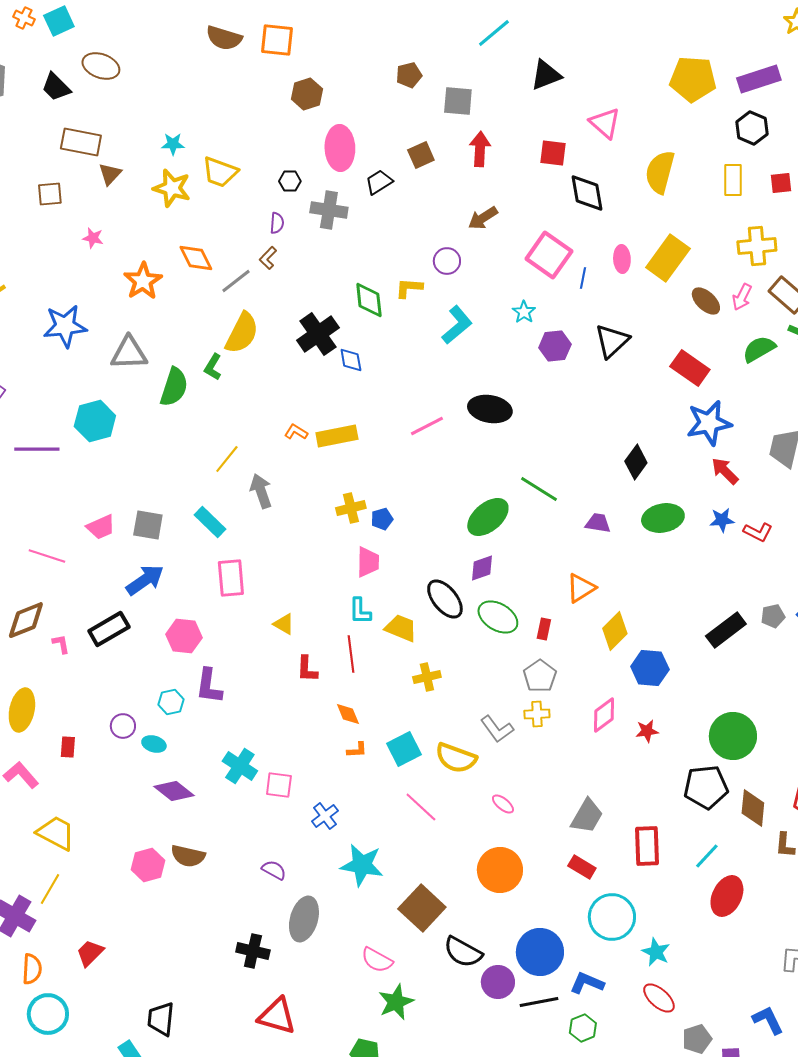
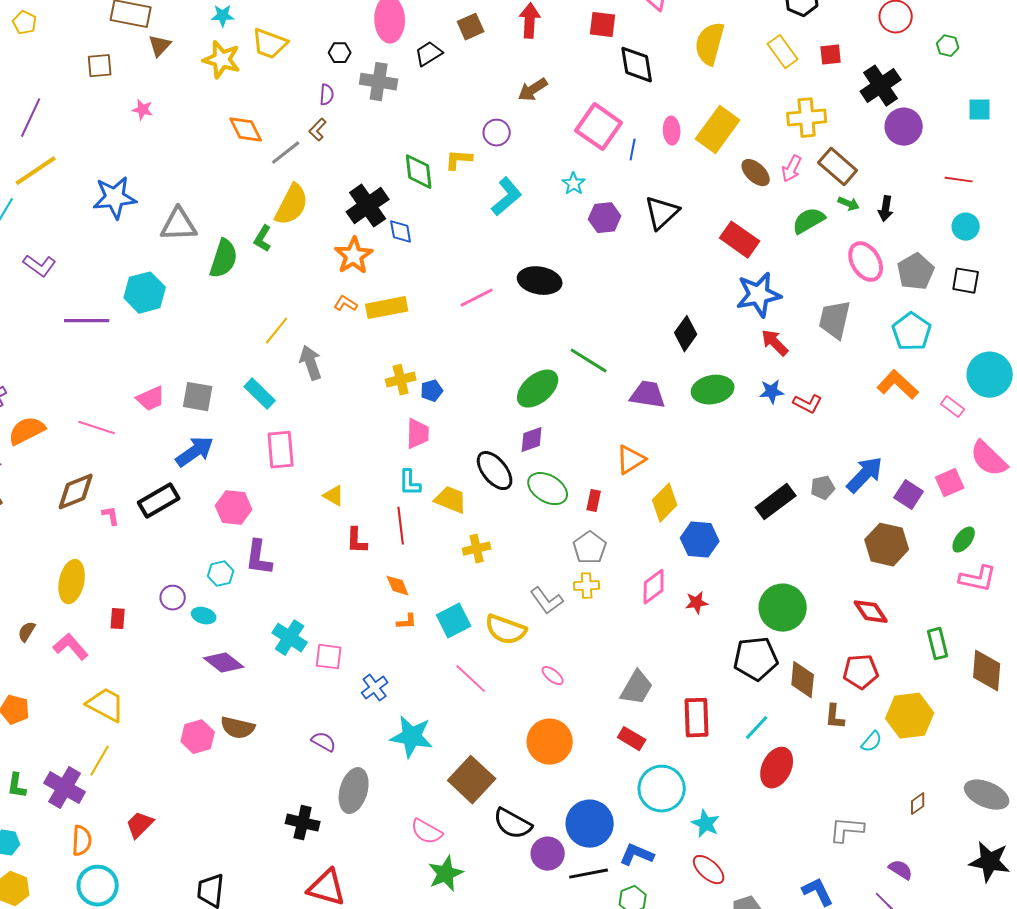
yellow rectangle: (733, 180) -> (783, 52), turned -36
orange star: (143, 281) -> (354, 256), moved
purple trapezoid: (598, 523) -> (648, 395), size x1.4

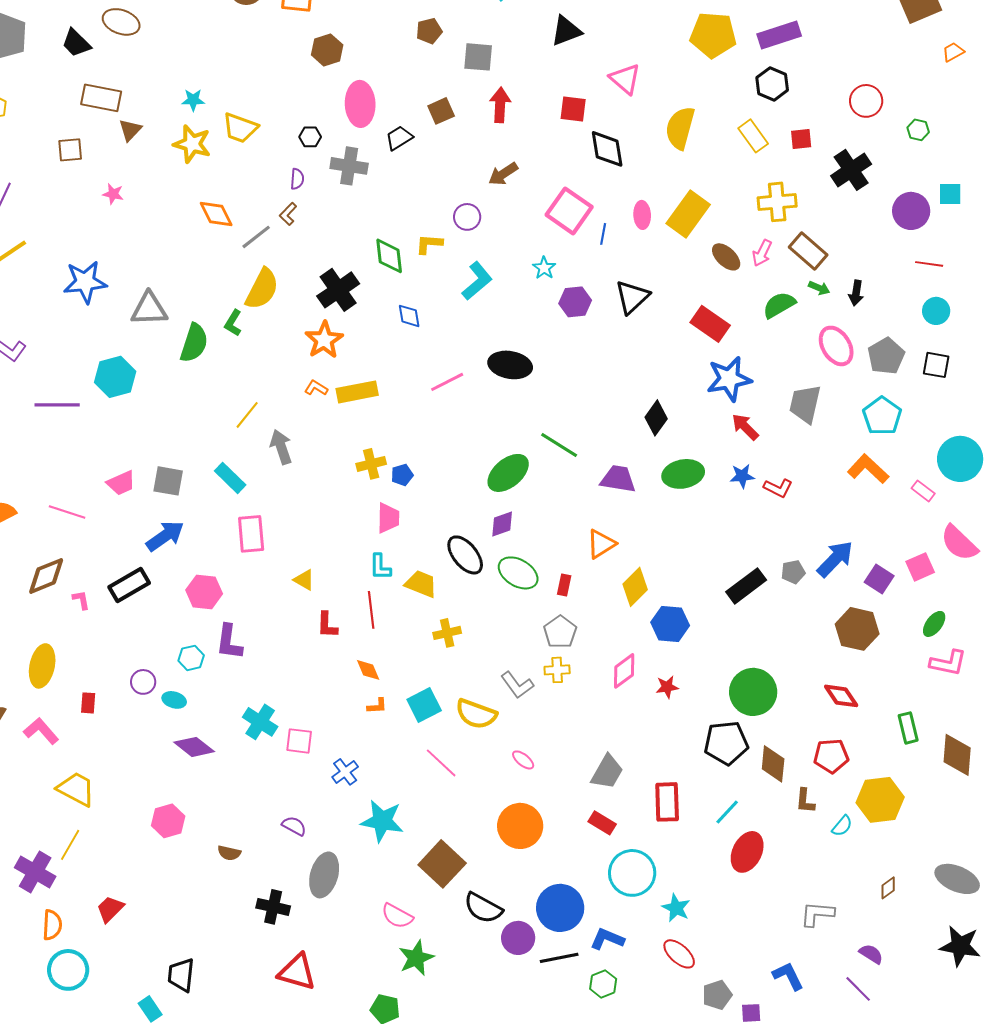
purple circle: (904, 127) -> (911, 211), moved
blue diamond: (401, 232) -> (409, 316), moved
brown semicircle: (238, 728) -> (229, 853), moved, size x0.7

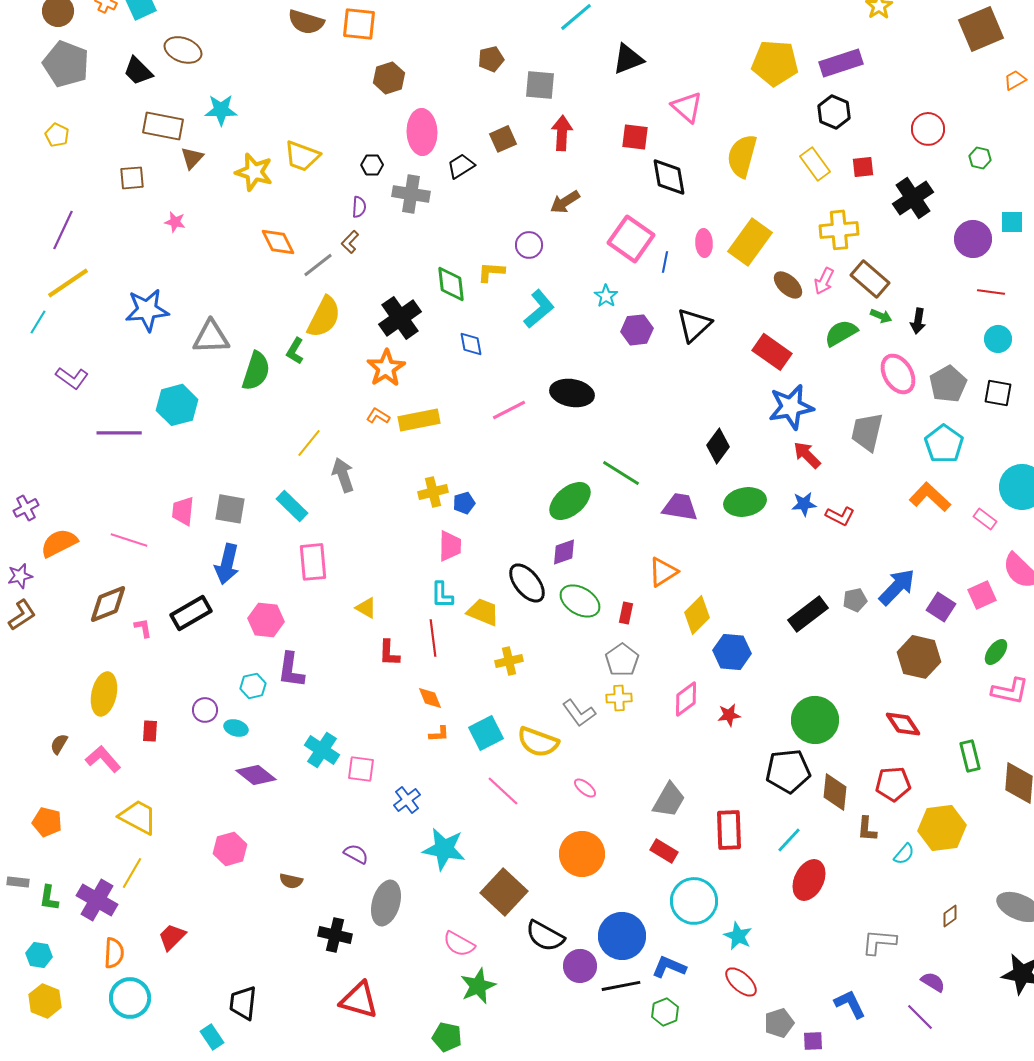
cyan star: (193, 100) -> (221, 110), moved, size x1.4
pink trapezoid: (121, 483) -> (183, 511), turned 120
blue arrow: (165, 536) -> (227, 564), turned 138

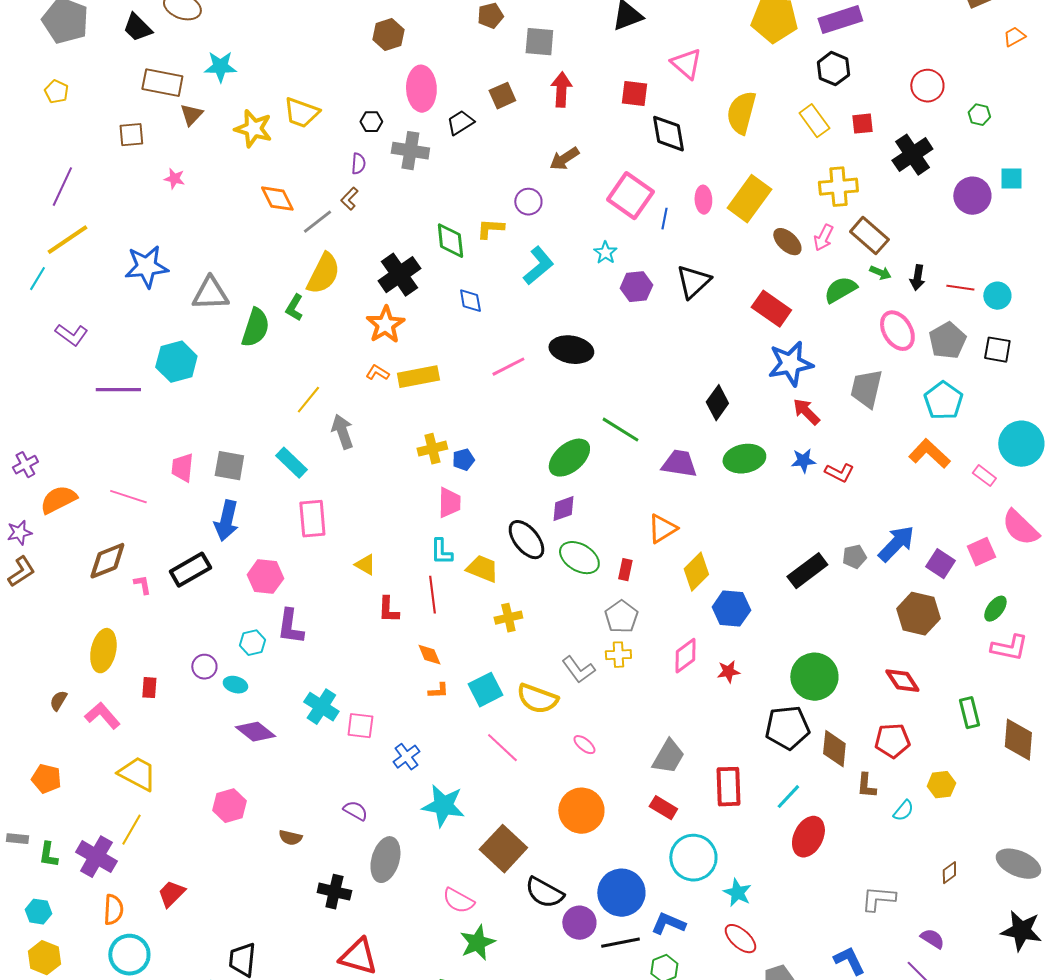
red line: (991, 292) -> (960, 288), moved
yellow hexagon: (942, 828) -> (941, 785), size x0.6

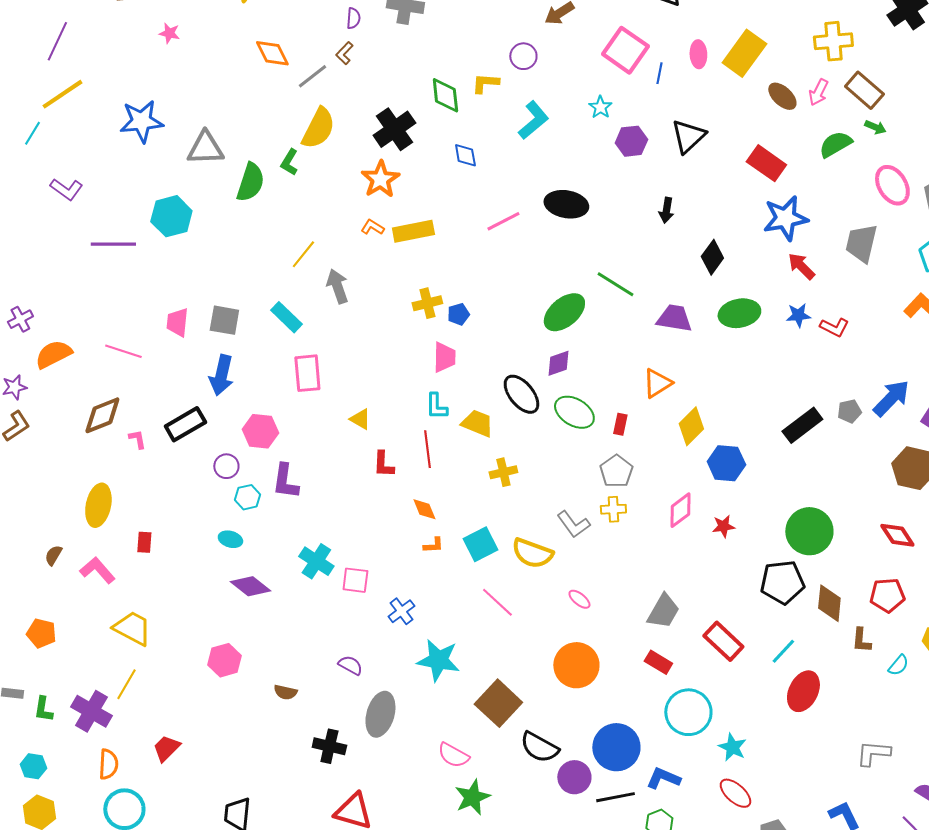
black arrow: (917, 278) -> (666, 210), moved
purple circle: (204, 667) -> (226, 466), moved
red rectangle: (728, 787) -> (723, 641), turned -45

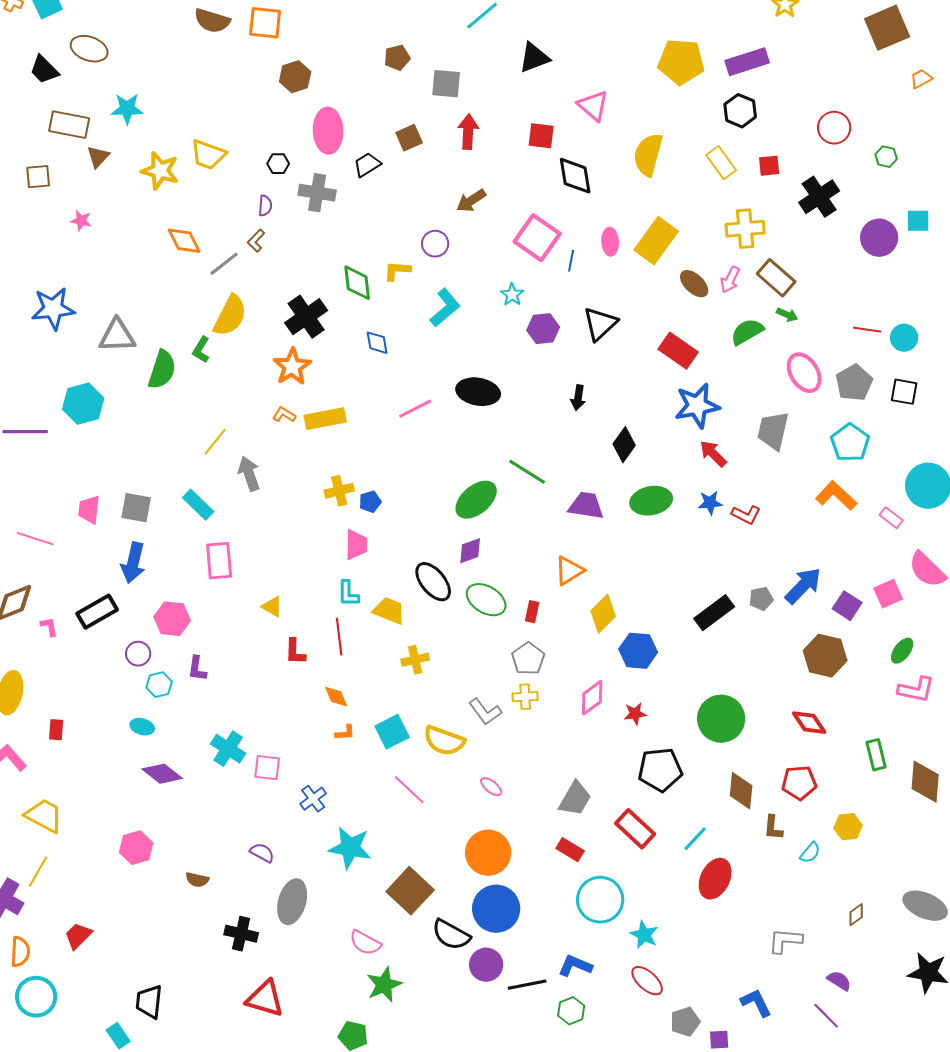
purple L-shape: (285, 481) -> (197, 669), size x0.7
black pentagon: (782, 582) -> (660, 770), moved
blue circle: (616, 747) -> (496, 909), moved

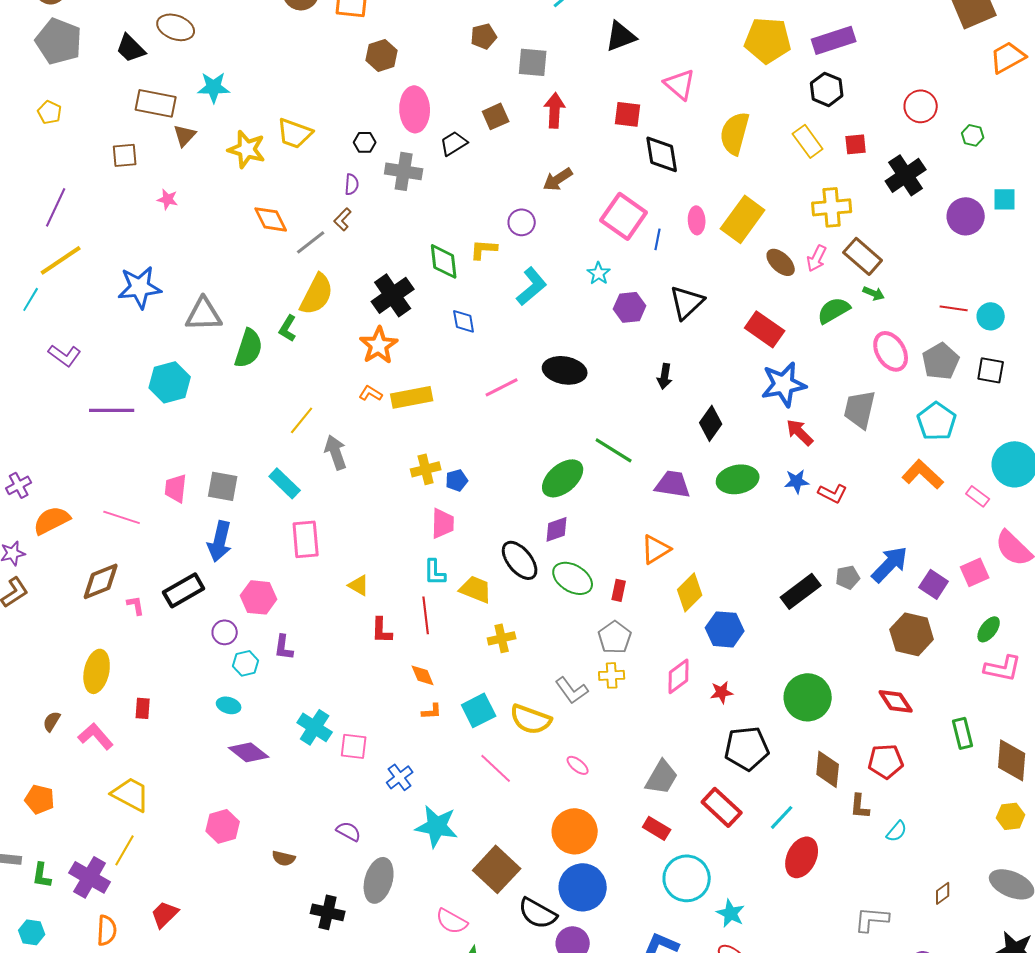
orange trapezoid: (921, 79) -> (1008, 57), size x1.6
yellow hexagon: (848, 827) -> (1011, 816), moved

